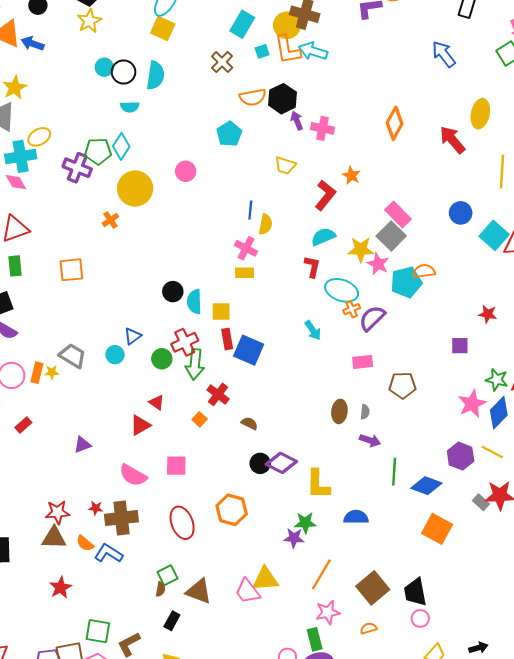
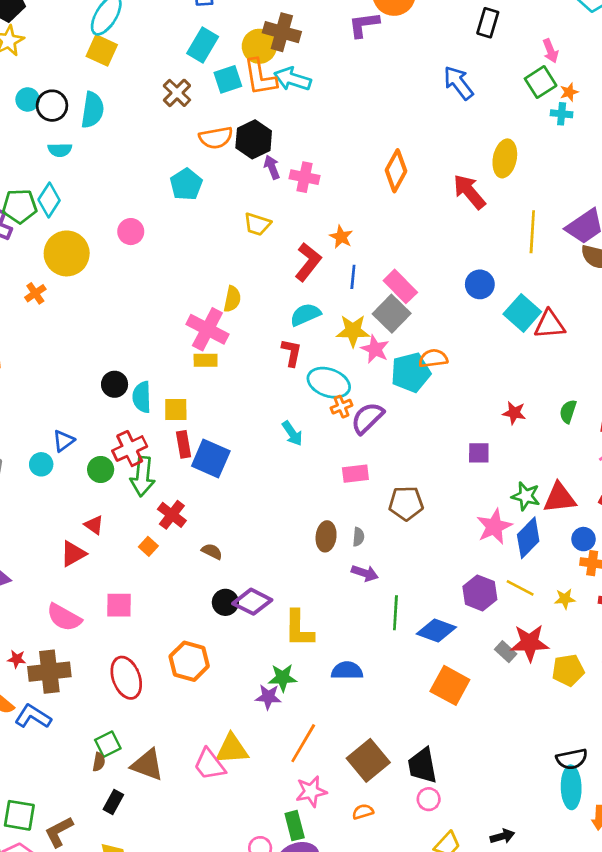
cyan square: (262, 51) -> (228, 79), size x1.5
blue line: (250, 210) -> (353, 277), moved
pink cross: (246, 248) -> (207, 329), size x1.4

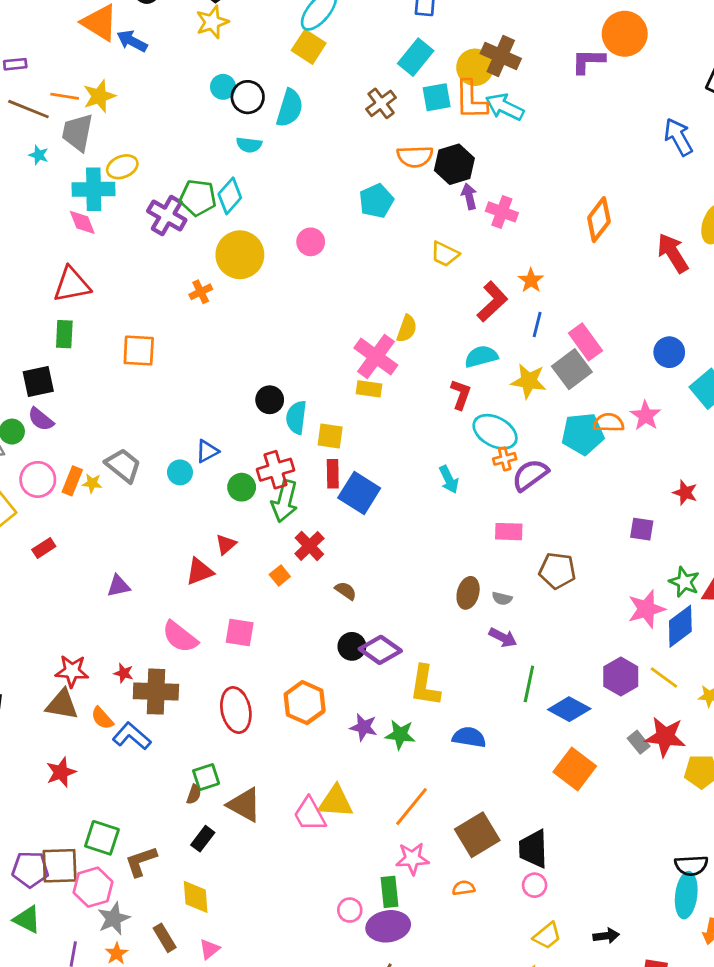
pink star: (375, 349) -> (646, 416), moved
red triangle: (94, 525) -> (226, 544), turned 35
gray semicircle: (358, 537) -> (502, 598), turned 90
purple star: (268, 697) -> (364, 727), moved

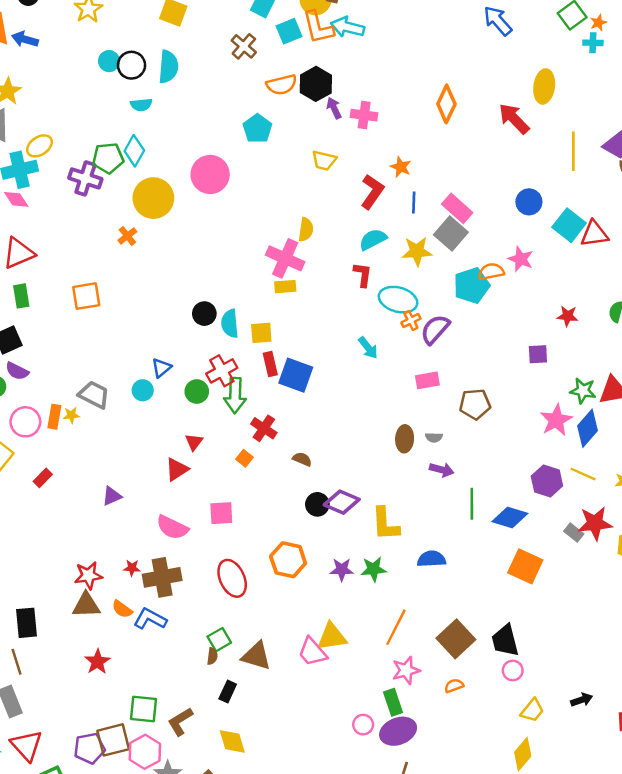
pink circle: (311, 242) -> (210, 174), size x1.6

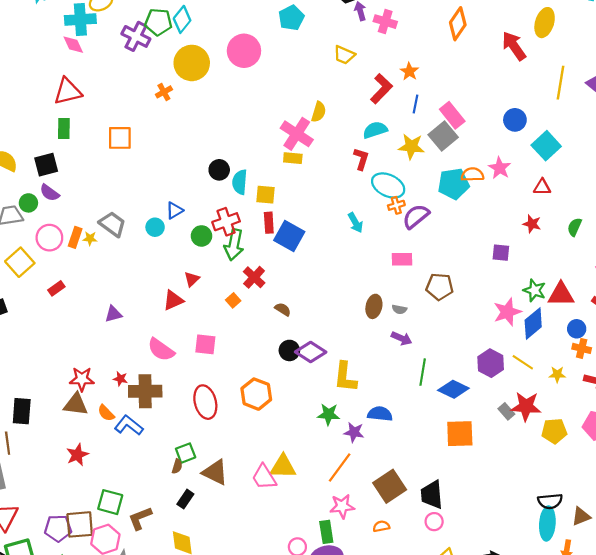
red triangle: (594, 234) -> (542, 187), moved, size x0.7
orange square: (525, 566) -> (460, 434), turned -36
purple star: (342, 570) -> (354, 432), moved

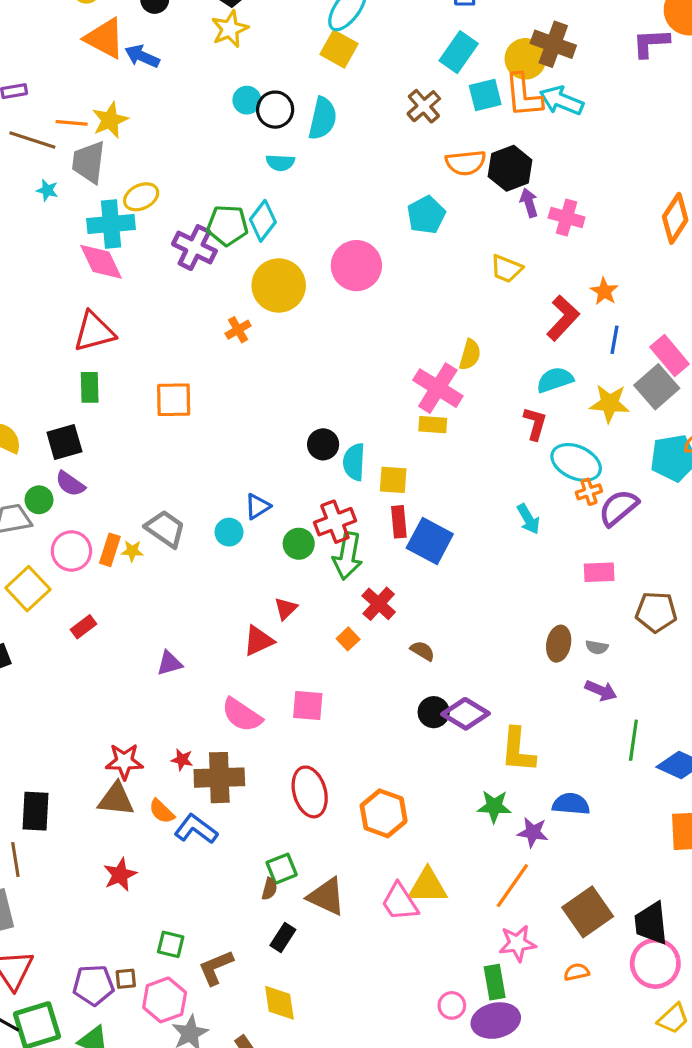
pink diamond: (73, 45) -> (101, 262), size x1.4
orange hexagon: (256, 394) -> (384, 813), moved
green square: (110, 502) -> (171, 944), size x0.7
pink circle: (434, 522) -> (655, 963), size x1.8
brown square: (80, 524) -> (126, 979), size x0.5

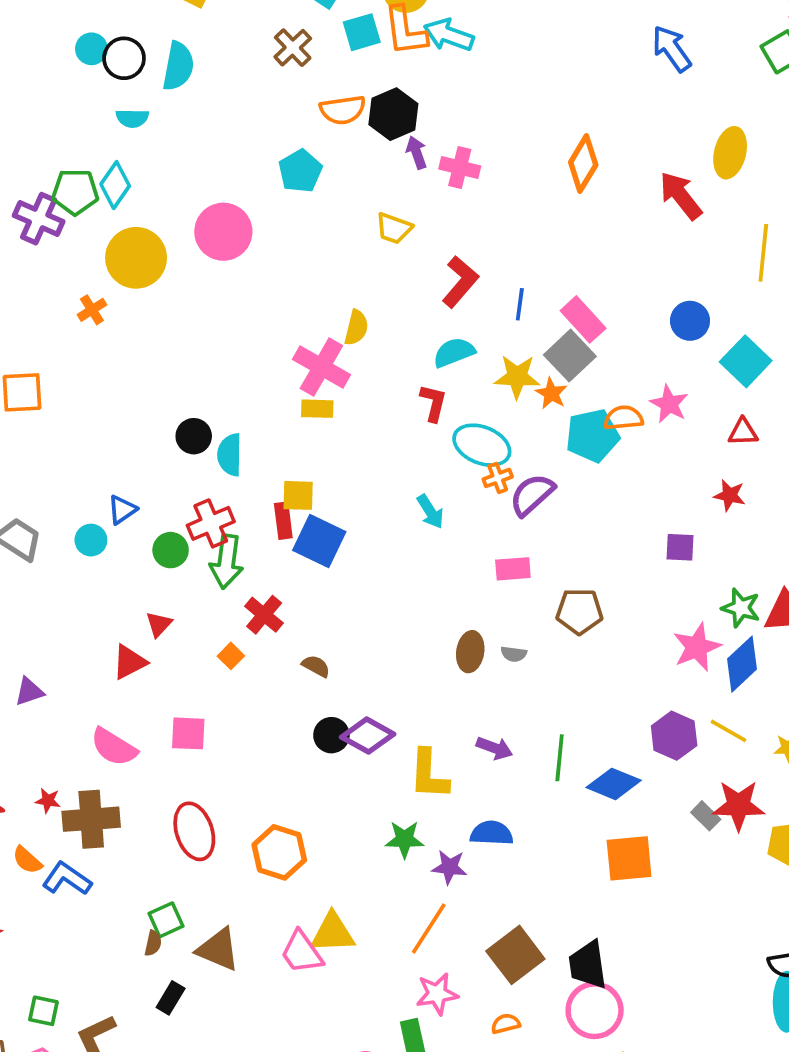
orange star: (604, 291) -> (551, 393), moved
yellow square: (393, 480) -> (298, 495), moved
purple arrow: (601, 691) -> (494, 748), moved

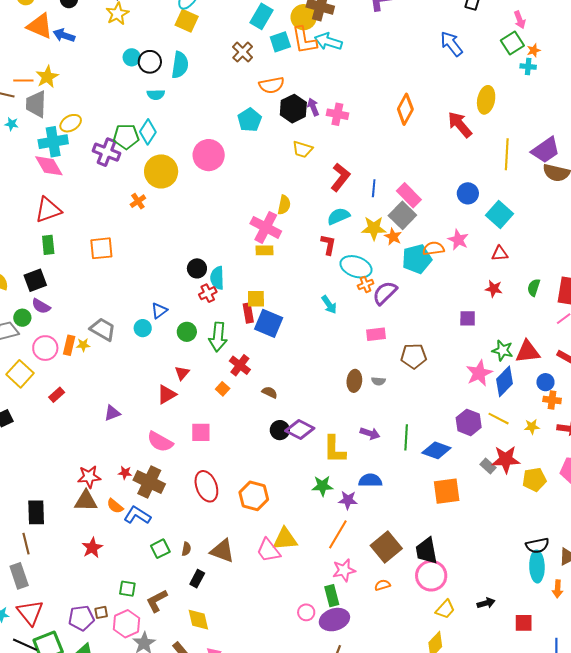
black hexagon: (393, 114) -> (293, 109), moved
red cross: (211, 523) -> (208, 293), moved, size x0.7
brown cross: (91, 819) -> (149, 482), turned 32
green square: (166, 920) -> (160, 549), moved

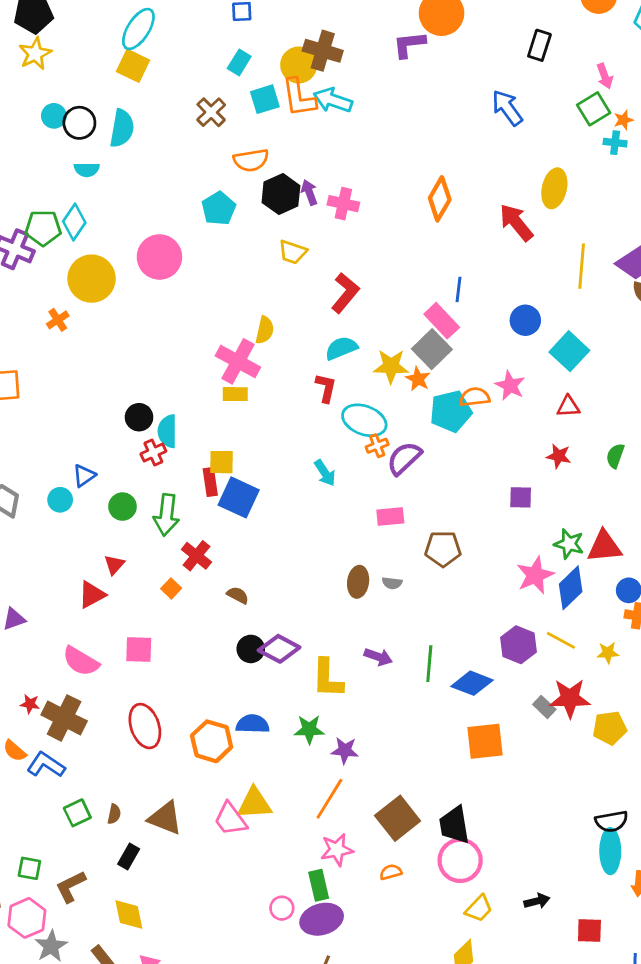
cyan rectangle: (262, 16) -> (239, 62), size x0.7
blue line: (374, 188) -> (459, 289), moved
blue semicircle: (370, 480) -> (253, 724), moved

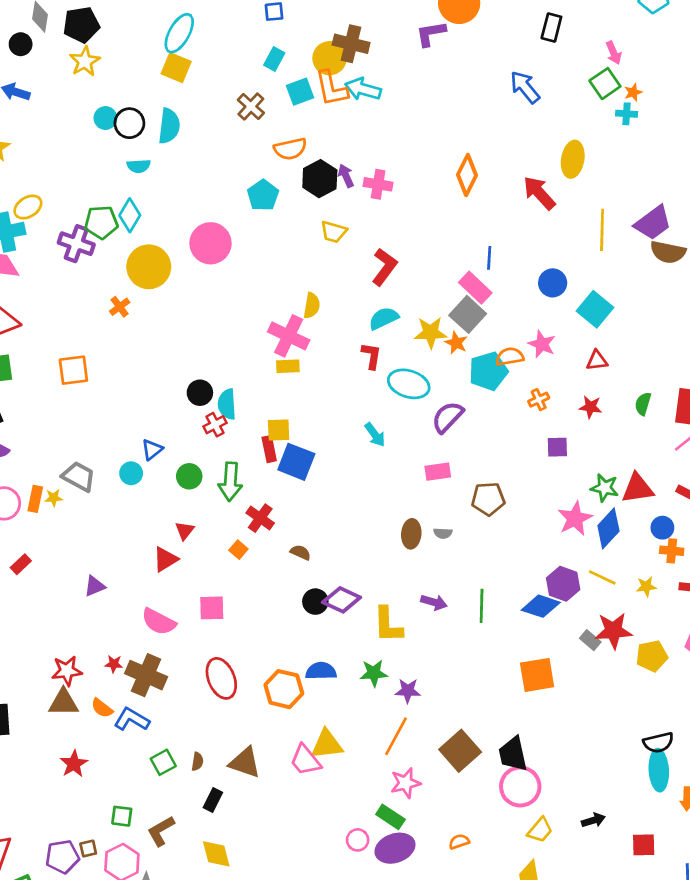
orange cross: (377, 446) -> (539, 400), moved
blue diamond: (472, 683) -> (541, 606), moved
orange semicircle: (391, 872) -> (459, 842), moved
green rectangle: (319, 885) -> (390, 817), turned -40

